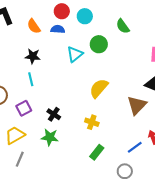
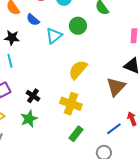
blue semicircle: (58, 29) -> (33, 20), moved, turned -144
yellow cross: (92, 122) -> (71, 104), size x1.5
green star: (50, 137) -> (29, 119), turned -30

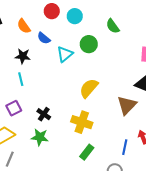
green star: (29, 119) -> (40, 137), turned 30
blue line: (114, 129) -> (125, 147), turned -42

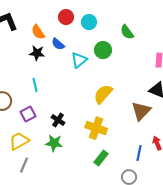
black star: (23, 56) -> (37, 53), moved

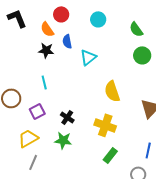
red circle: (66, 17) -> (61, 14), moved
blue semicircle: (58, 44) -> (67, 41), turned 40
green circle: (103, 50) -> (142, 55), moved
yellow semicircle: (103, 94) -> (112, 91), turned -60

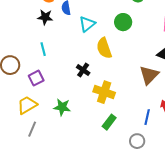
green circle: (142, 55) -> (123, 22), moved
yellow semicircle: (112, 91) -> (104, 48), moved
black cross: (67, 117) -> (83, 70), moved

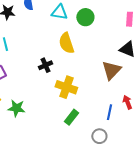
cyan triangle: (87, 24) -> (59, 12), moved, turned 48
black cross: (83, 70) -> (45, 65), turned 32
green star: (62, 107) -> (16, 108), moved

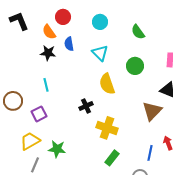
cyan triangle: (59, 12) -> (100, 53), turned 36
green circle: (85, 17) -> (135, 66), moved

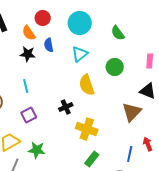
cyan circle: (100, 22) -> (80, 23), size x1.5
cyan triangle: (100, 53) -> (80, 54), turned 36
purple square: (39, 114) -> (29, 115), moved

